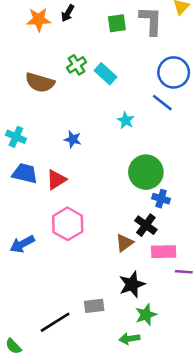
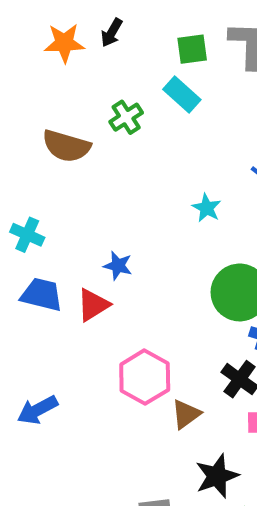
cyan rectangle: (106, 74) -> (182, 95), moved
blue star: (73, 139) -> (118, 266), moved
pink hexagon: (68, 224) -> (145, 377), moved
brown triangle: (124, 243) -> (186, 414), moved

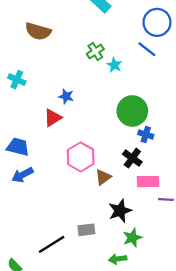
green cross: (126, 117) -> (95, 52), moved
blue trapezoid: (42, 295) -> (18, 147), moved

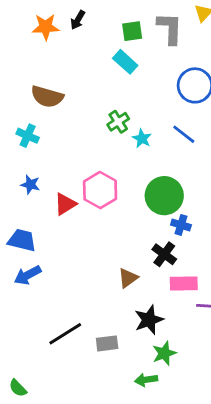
blue line: (147, 49) -> (184, 134), moved
cyan cross: (17, 80) -> (28, 136), moved
blue star: (66, 96) -> (30, 184), moved
pink hexagon: (81, 157) -> (100, 190), moved
black line: (52, 244) -> (65, 334), moved

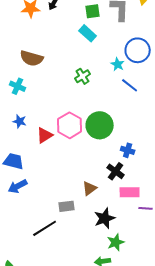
cyan star: (142, 138) -> (118, 64), moved
green circle: (164, 196) -> (100, 125), moved
gray rectangle: (107, 343) -> (67, 206), moved

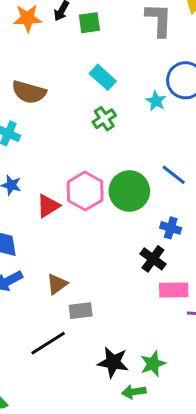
green square: (93, 11) -> (89, 23), moved
cyan rectangle: (88, 33) -> (103, 77), moved
blue line: (130, 85) -> (174, 175), moved
brown triangle: (90, 188) -> (57, 284), moved
black star: (105, 218) -> (113, 362), moved, turned 30

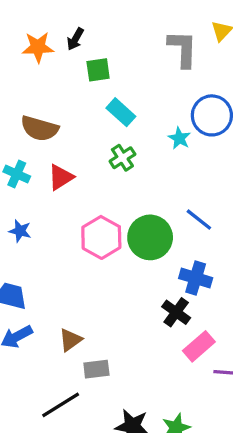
green square: (89, 23) -> (98, 70), moved
red triangle: (48, 206) -> (61, 177), moved
blue cross: (171, 228) -> (196, 278), size x1.4
pink rectangle: (174, 290) -> (199, 346), turned -40

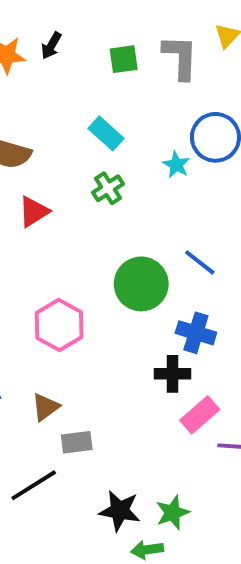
green square: (98, 70) -> (124, 59), moved
pink hexagon: (101, 237) -> (59, 325), moved
black cross: (176, 312) -> (172, 374), turned -36

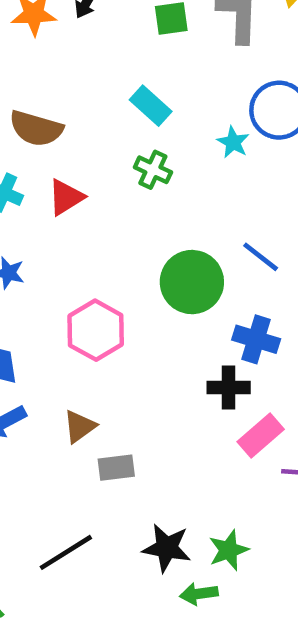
green cross: (108, 188) -> (153, 170), turned -32
black line: (34, 485) -> (66, 552), moved

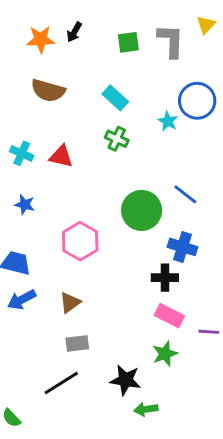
brown semicircle: (36, 128) -> (48, 91), moved
red triangle: (66, 197) -> (61, 156), turned 45
pink rectangle: (261, 436) -> (169, 316), moved, turned 68
gray rectangle: (116, 468) -> (77, 343), moved
green star: (229, 550) -> (165, 354), moved

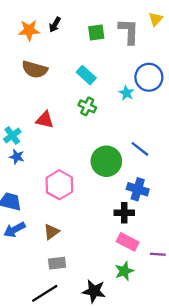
cyan cross: (22, 153) -> (12, 135), moved, turned 30

